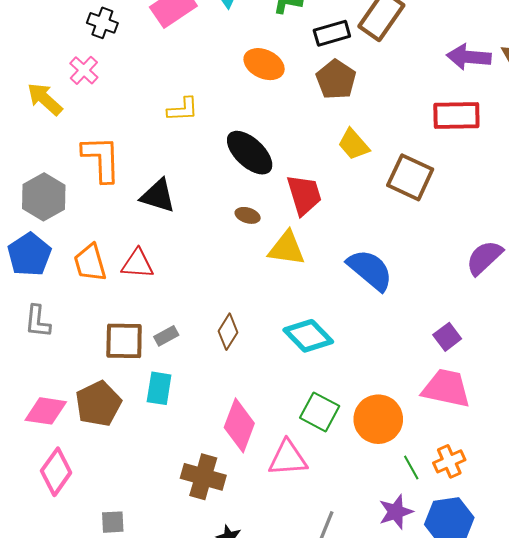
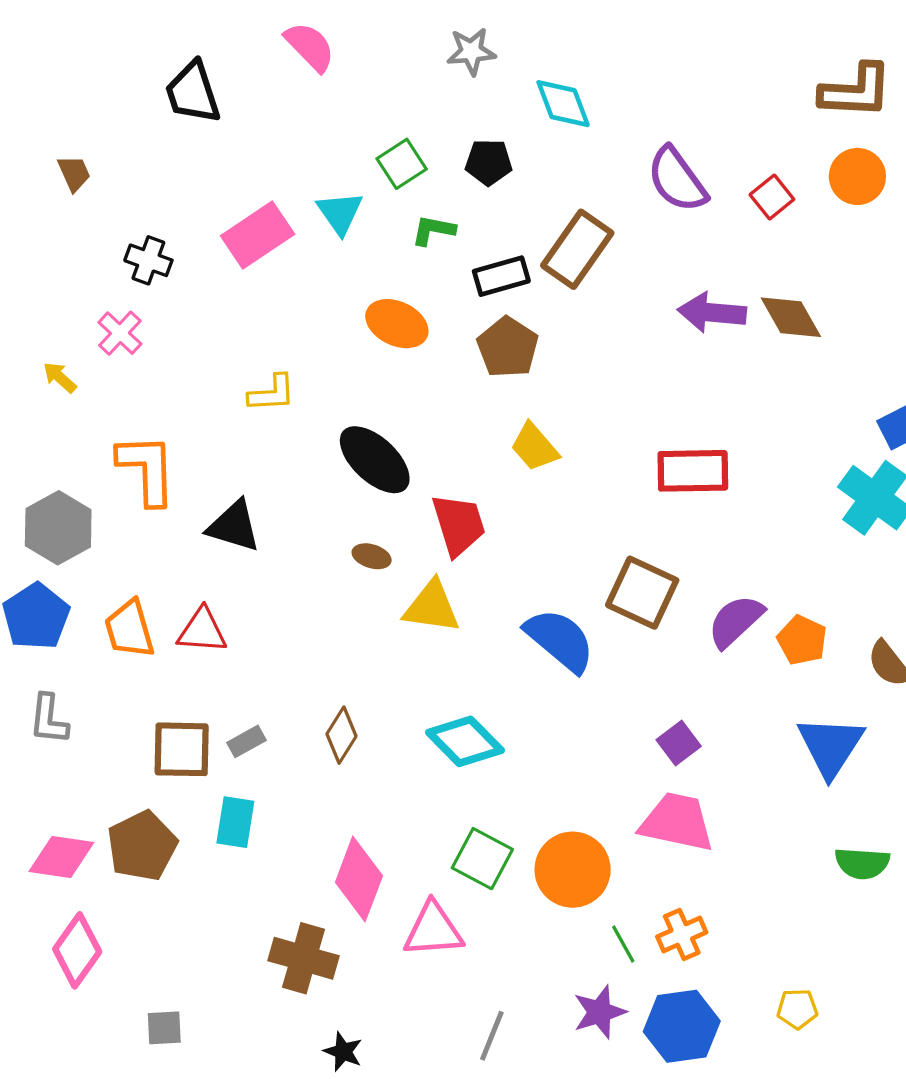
yellow arrow: (45, 99) -> (60, 377), size x0.6
red rectangle: (456, 116) -> (693, 471), moved
brown square: (410, 177) -> (642, 593), moved

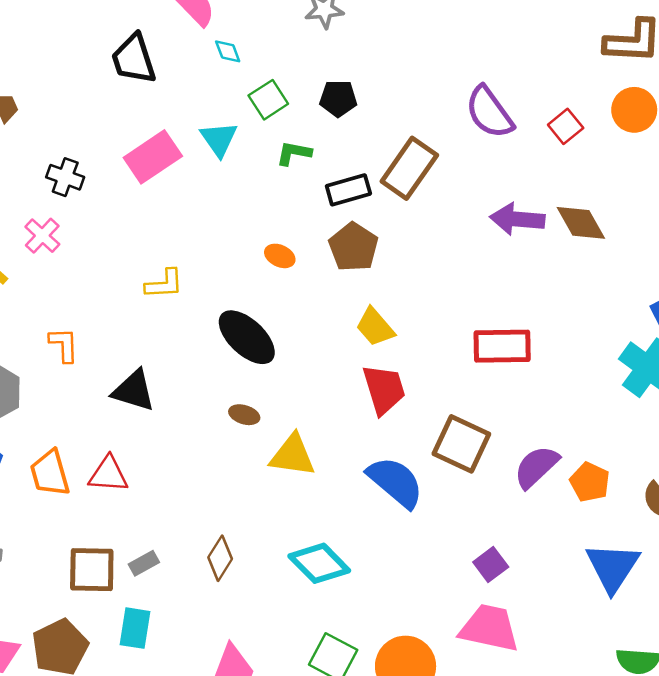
black trapezoid: (193, 93) -> (134, 59), moved
cyan diamond: (563, 104) -> (228, 51), moved, size x0.6
orange ellipse: (397, 324) -> (280, 256), moved, size x0.6
orange L-shape: (147, 469) -> (64, 345), size x0.6
red trapezoid: (459, 525) -> (384, 389), moved

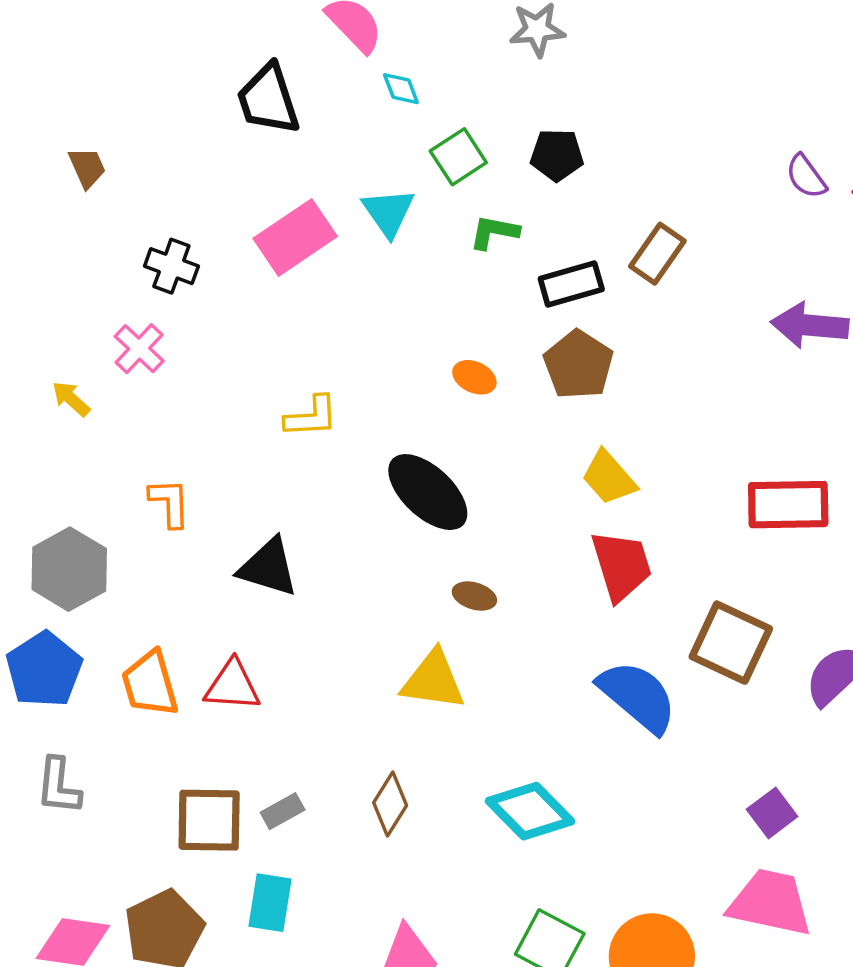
purple semicircle: (489, 112) -> (806, 176), moved, size x0.6
brown rectangle: (409, 168) -> (657, 254), size x0.7
brown ellipse: (244, 415) -> (474, 596), moved
yellow triangle: (292, 455) -> (433, 680), moved

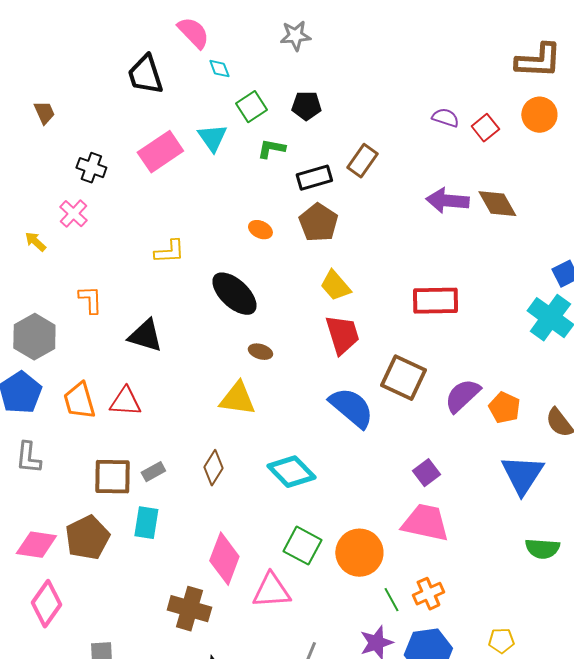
purple semicircle: (806, 176) -> (445, 118), turned 144

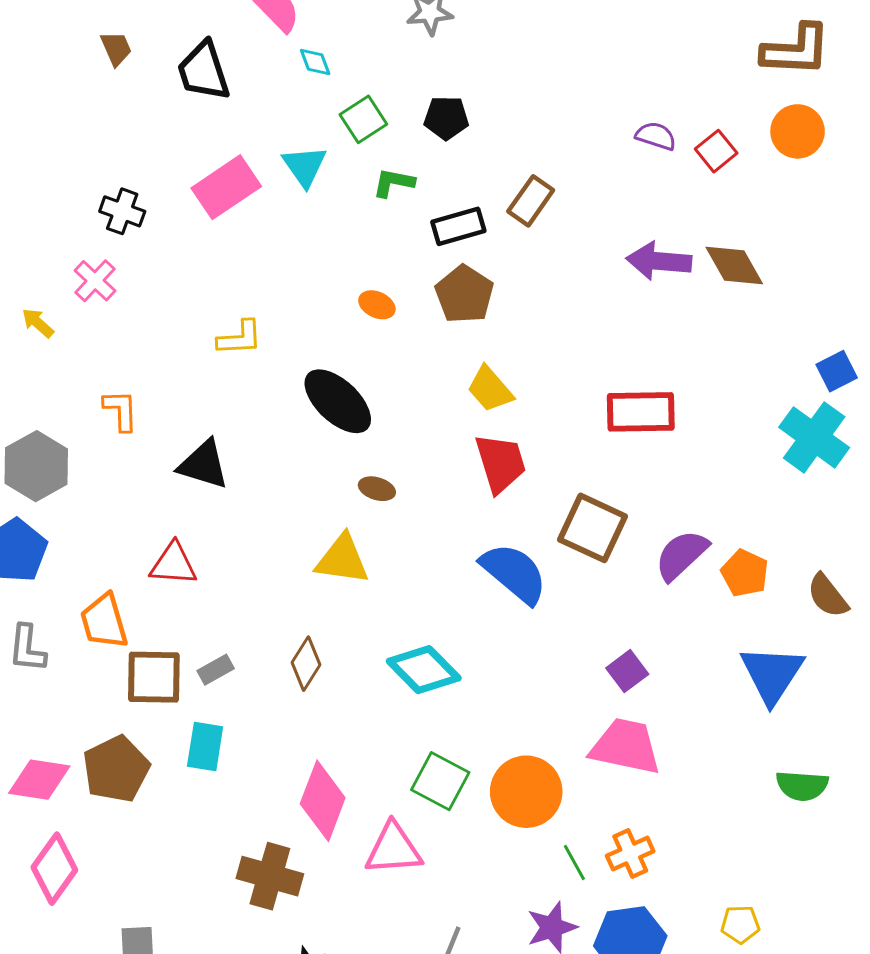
brown trapezoid: (44, 113) -> (116, 49), moved
orange trapezoid: (79, 401) -> (104, 621), moved

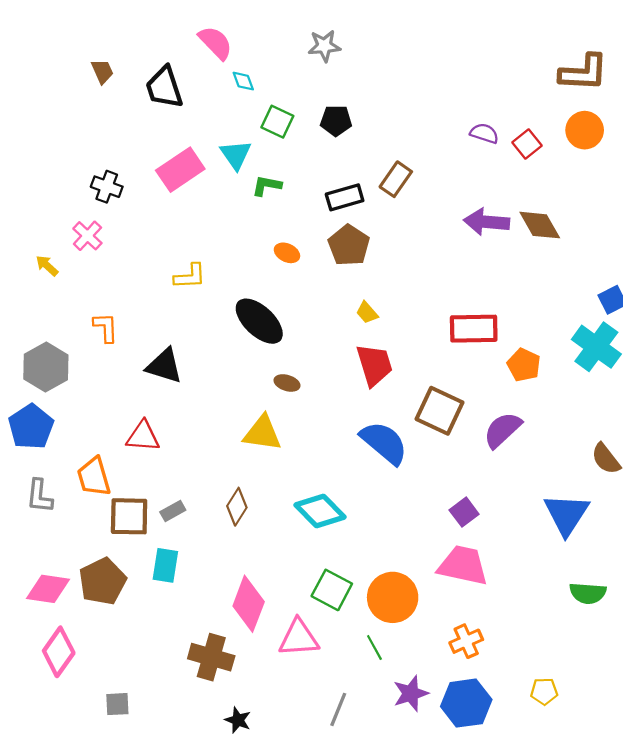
green square: (363, 119) -> (277, 122), turned -32
green L-shape: (394, 183) -> (267, 186), moved
yellow trapezoid: (490, 389) -> (367, 313), size x0.7
orange pentagon: (745, 573) -> (524, 365), moved
green line: (574, 863) -> (374, 648), moved

